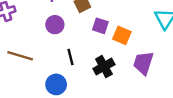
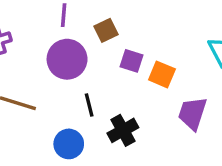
purple circle: (55, 25) -> (67, 59), size x1.5
black cross: (104, 67) -> (123, 130), moved

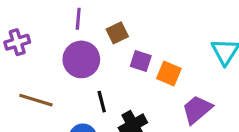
purple trapezoid: (192, 113) -> (197, 109), turned 32

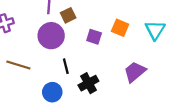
brown square: (117, 33) -> (68, 15), moved
orange square: (169, 74) -> (120, 28), moved

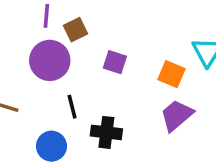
orange square: (120, 28) -> (171, 74), moved
black cross: (88, 83) -> (106, 132), turned 36

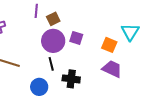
purple circle: (50, 60) -> (53, 41), moved
purple trapezoid: (177, 115) -> (112, 69), turned 65

